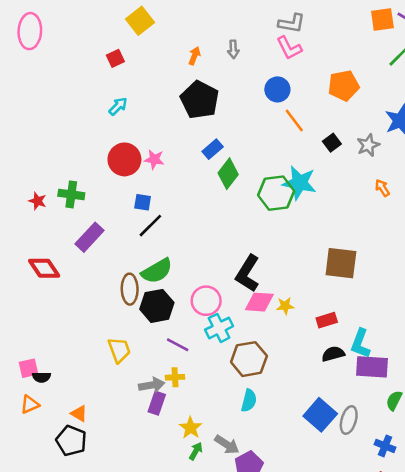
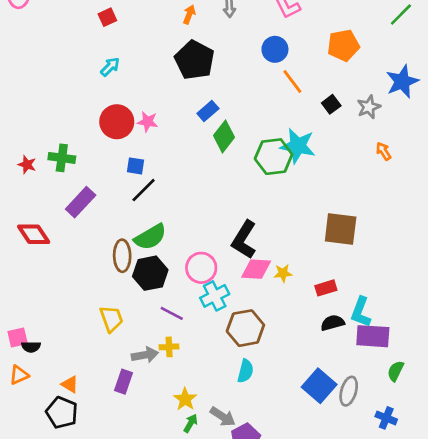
purple rectangle: (157, 403) -> (123, 382), moved

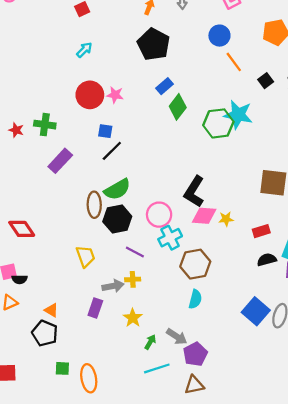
red diamond: (34, 234) -> (22, 229), moved
yellow star: (185, 399) -> (133, 318), moved

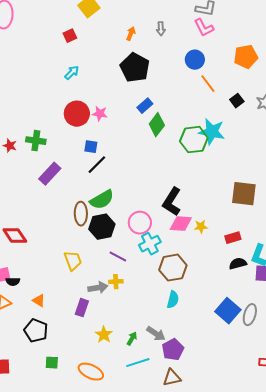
orange triangle: (51, 310) -> (39, 301), moved
yellow star: (133, 318) -> (104, 335), moved
orange ellipse: (89, 378) -> (91, 372), moved, turned -55

